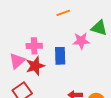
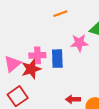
pink cross: (34, 46) -> (37, 55), moved

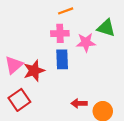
pink cross: (37, 55) -> (60, 33), moved

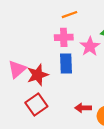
pink star: (86, 42) -> (90, 46), turned -30
red square: (19, 100) -> (36, 104), moved

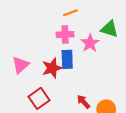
red star: (38, 75) -> (52, 68), moved
red arrow: (83, 108) -> (83, 102), turned 48

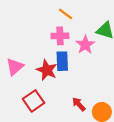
orange line: (70, 13) -> (65, 14), turned 56
red star: (52, 68) -> (47, 70), turned -30

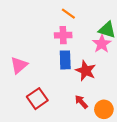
pink star: (85, 45) -> (102, 44), moved
red star: (47, 70) -> (86, 71), moved

